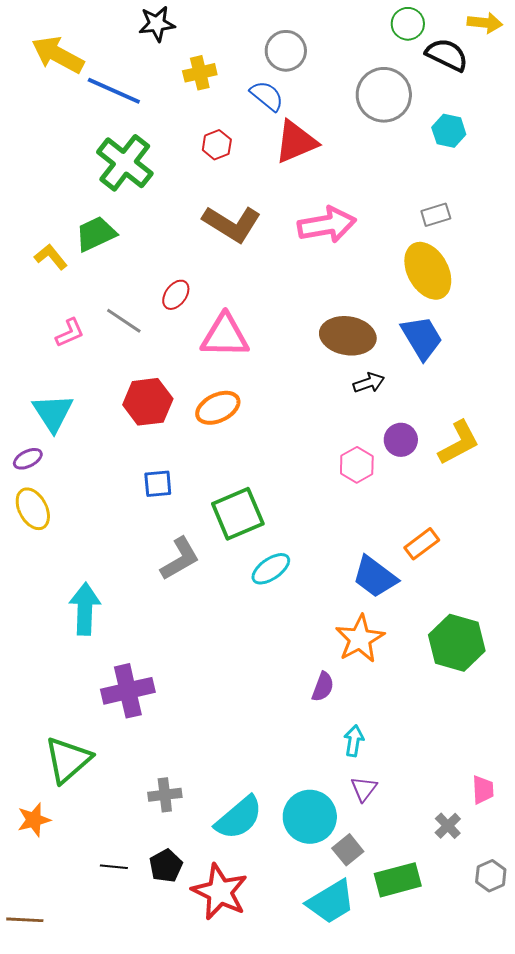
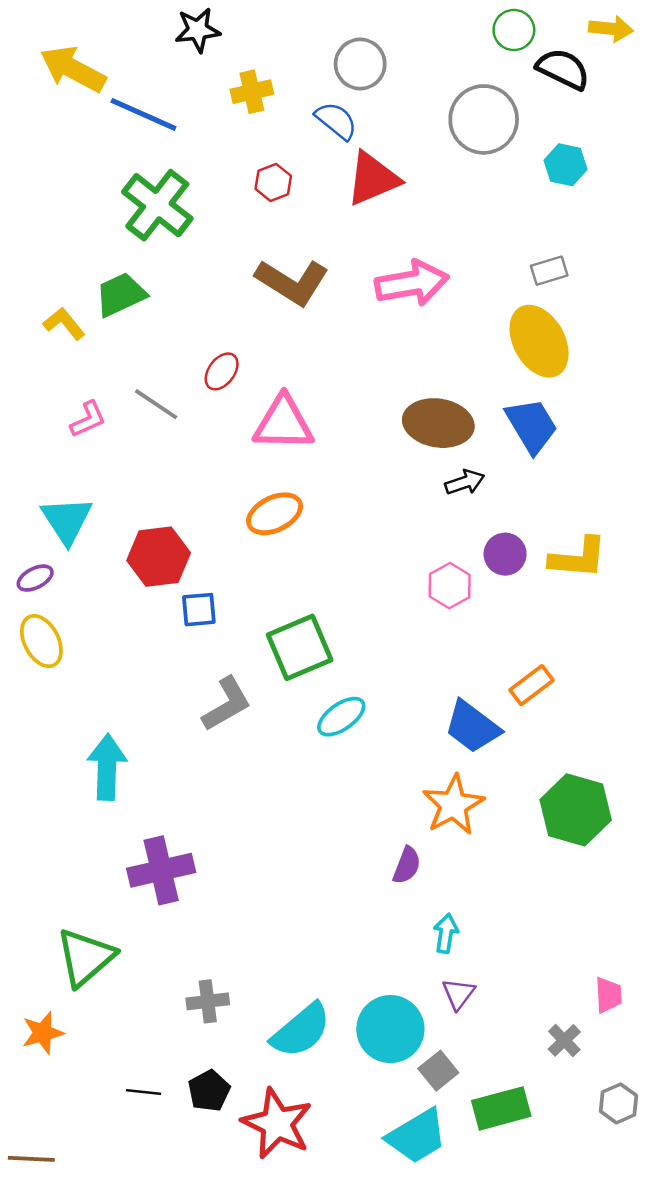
red hexagon: (148, 402) -> (159, 557), moved
yellow L-shape: (459, 443) -> (578, 558), turned 33

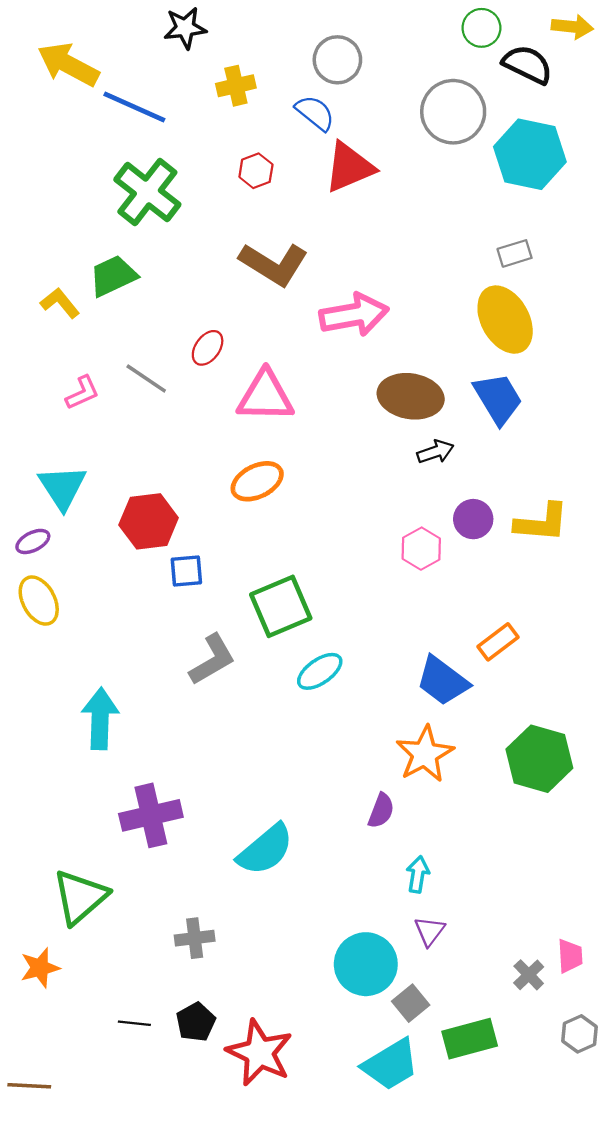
cyan hexagon: (566, 165) -> (530, 154), size x1.8
pink arrow: (412, 283) -> (354, 315), moved
pink trapezoid: (608, 995) -> (570, 956), moved
cyan semicircle: (301, 1030) -> (265, 850), moved

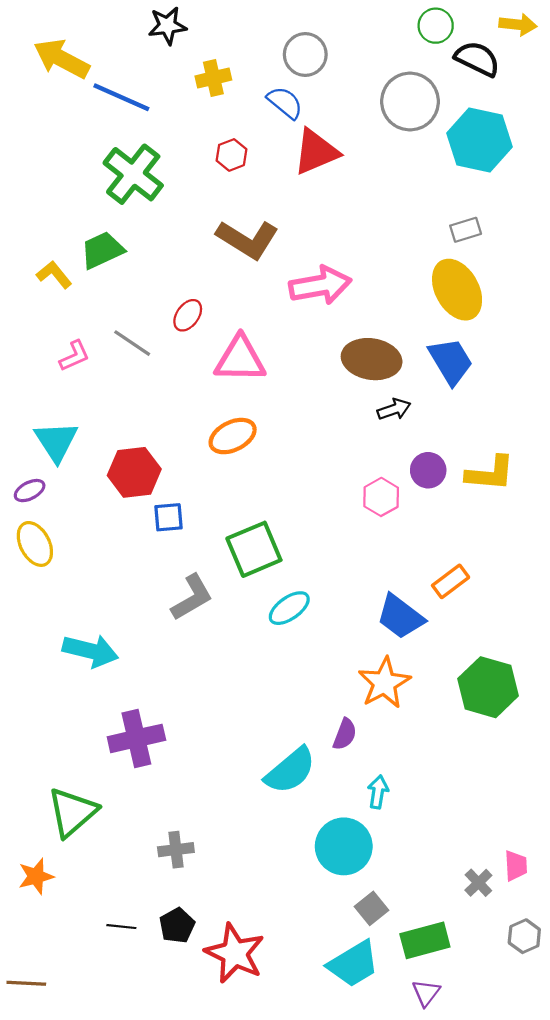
cyan arrow: (100, 719) -> (90, 651), turned 102
cyan semicircle: (265, 850) -> (290, 771), moved
purple triangle: (430, 931) -> (426, 993), moved
cyan circle: (366, 964) -> (344, 846), moved

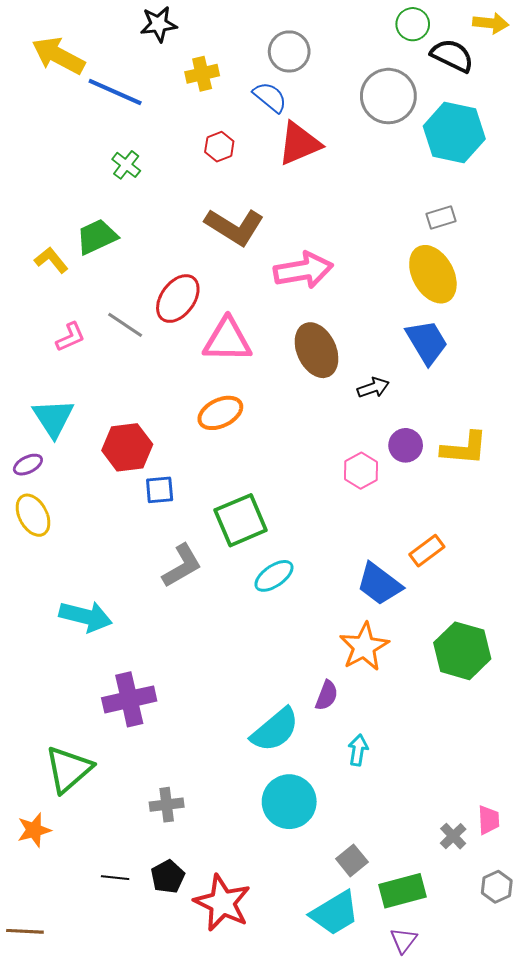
green cross: (133, 174) -> (126, 165), size x0.5
red ellipse: (188, 315) -> (178, 299), size x1.6
brown ellipse: (372, 359) -> (317, 350), moved, turned 56
cyan circle: (344, 846) -> (289, 802), moved

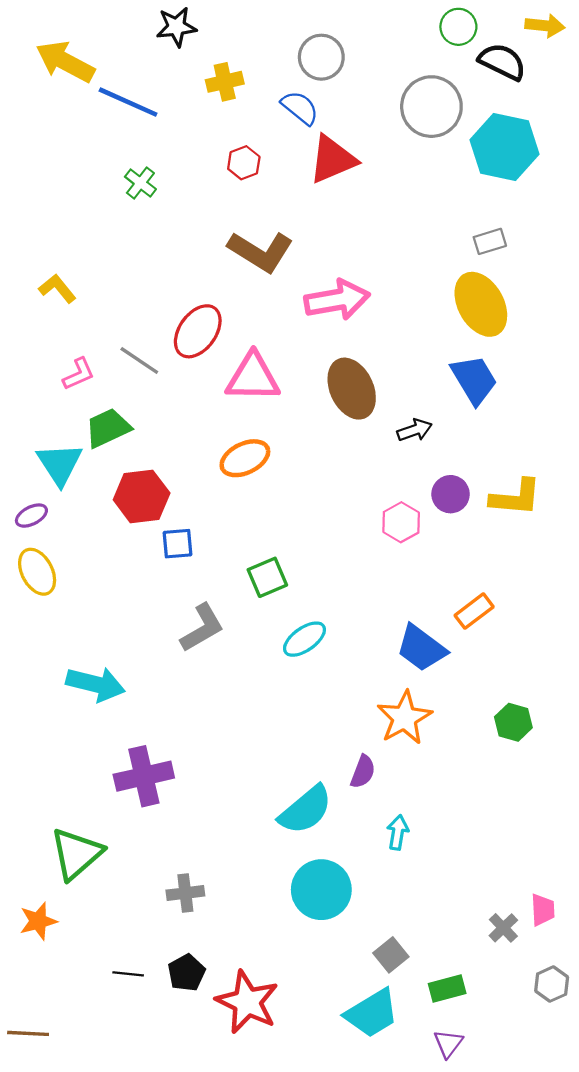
green trapezoid: (97, 237) -> (108, 428), moved
green square: (241, 520) -> (267, 577), size x0.7
green hexagon: (462, 651) -> (513, 722), size x0.6
green rectangle: (403, 891) -> (447, 989), size x0.7

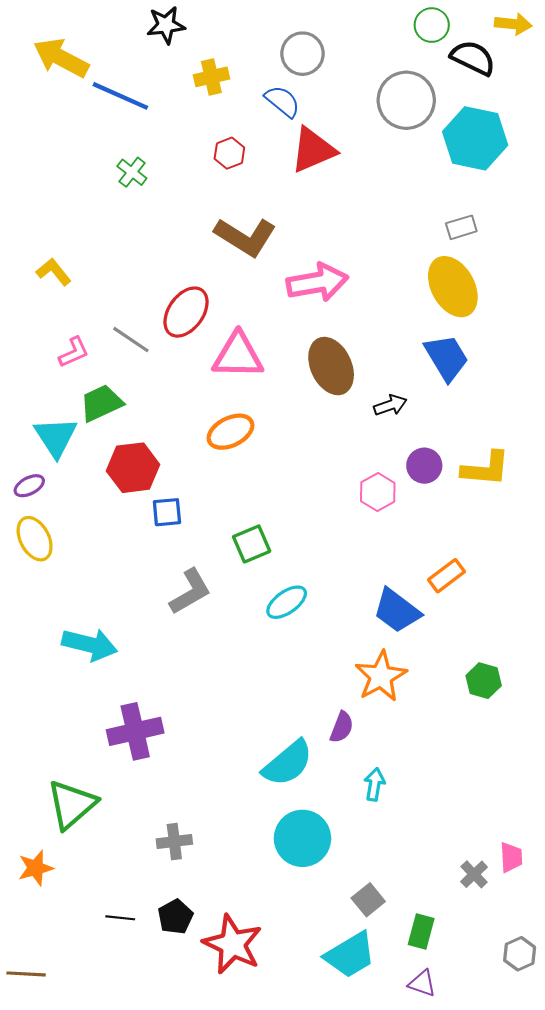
gray hexagon: (552, 984) -> (520, 954), moved
green rectangle: (447, 989) -> (421, 932), turned -60
purple triangle: (448, 1044) -> (422, 983), turned -48

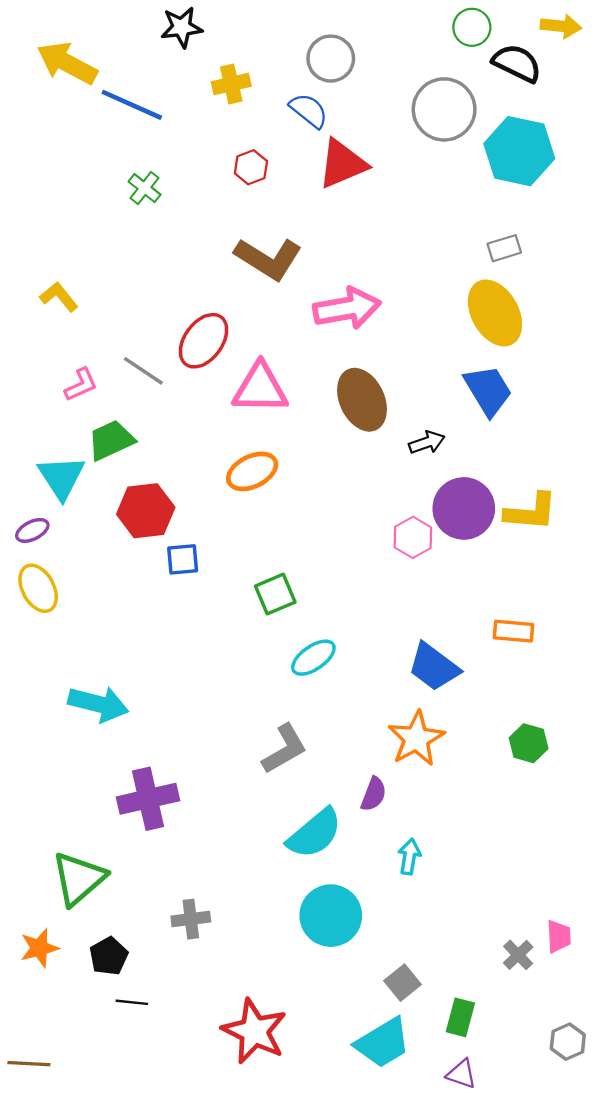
purple circle: (424, 466) -> (464, 508), size x1.6
orange rectangle: (447, 576) -> (513, 631), moved, turned 42
gray L-shape: (190, 592) -> (284, 749), moved
black pentagon: (175, 917) -> (109, 956), moved

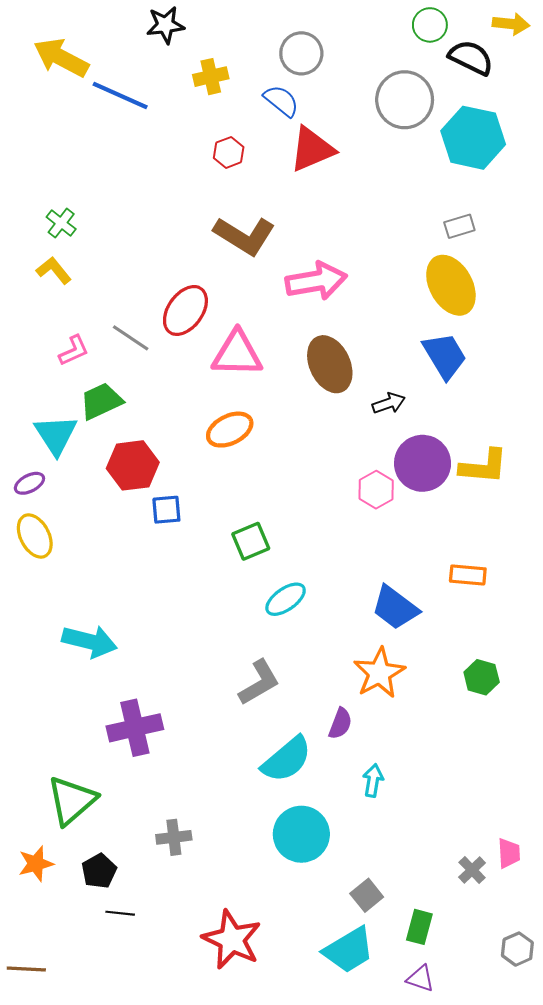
green cross: (145, 188) -> (61, 223), moved

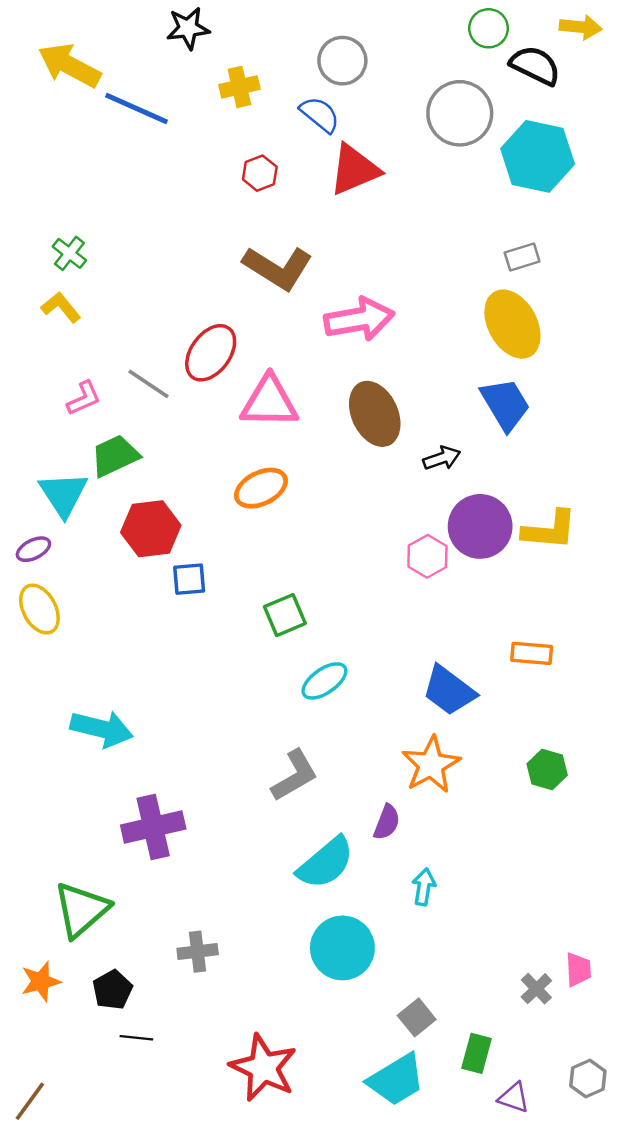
brown line: (26, 969) -> (30, 1101), turned -57
purple triangle: (420, 979) -> (514, 1098), moved

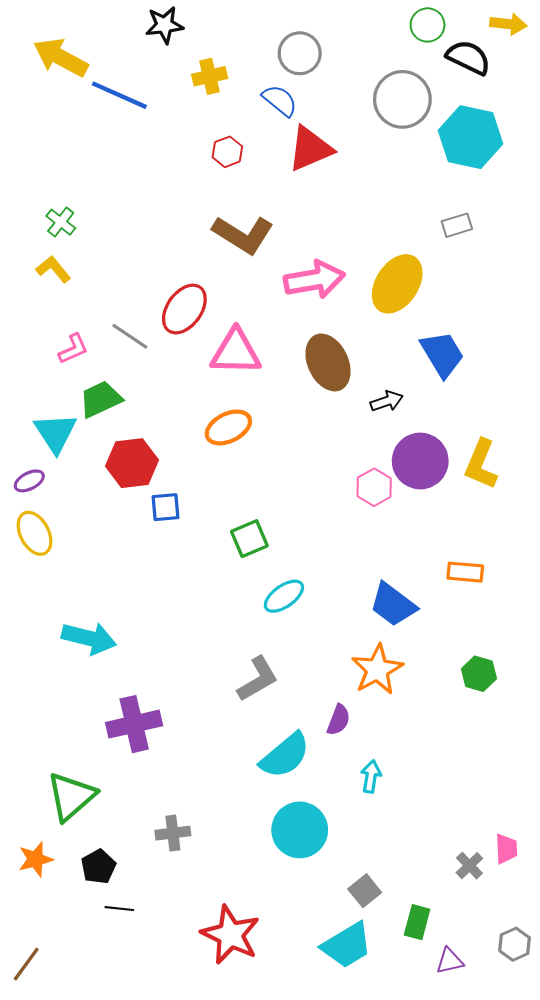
yellow ellipse: (512, 324) -> (397, 284), moved, turned 62
yellow L-shape: (550, 530) -> (481, 464), turned 108
purple triangle: (514, 1098) -> (450, 961), turned -32

